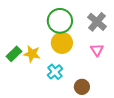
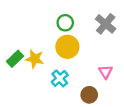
green circle: (60, 21) -> (65, 23), size x0.6
pink triangle: (97, 50) -> (106, 72), moved

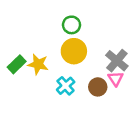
gray cross: (106, 24) -> (117, 61), moved
brown circle: (89, 95) -> (98, 87), moved

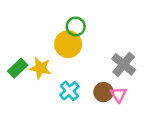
yellow circle: (74, 51) -> (68, 44), moved
pink triangle: (116, 79) -> (119, 95), moved

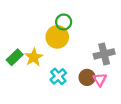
gray cross: (124, 64) -> (104, 54), turned 36
yellow star: (40, 68) -> (34, 57), turned 30

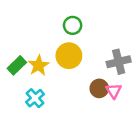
yellow circle: (57, 37) -> (69, 56), moved
cyan cross: (58, 76) -> (35, 98), moved

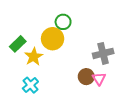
yellow circle: (69, 56) -> (53, 39), moved
green rectangle: (17, 65) -> (18, 44), moved

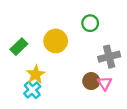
green circle: (63, 22) -> (90, 23), moved
yellow star: (34, 57) -> (36, 74), moved

